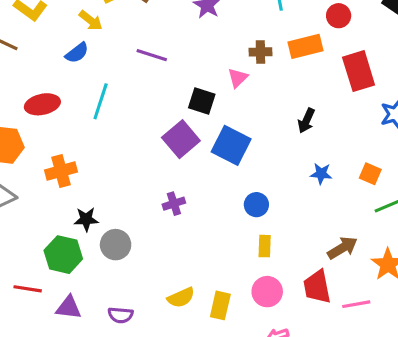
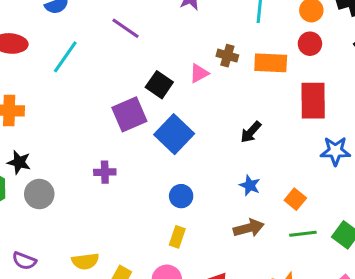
brown arrow: (343, 248) -> (249, 228), moved

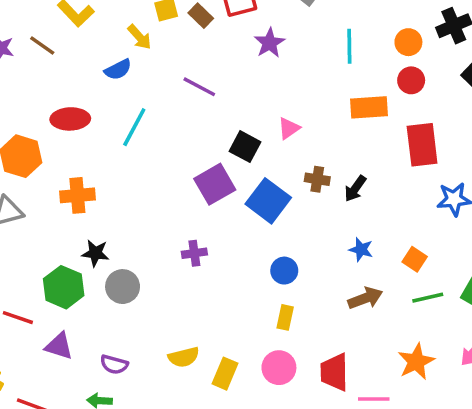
brown cross: (227, 56) -> (317, 179), moved

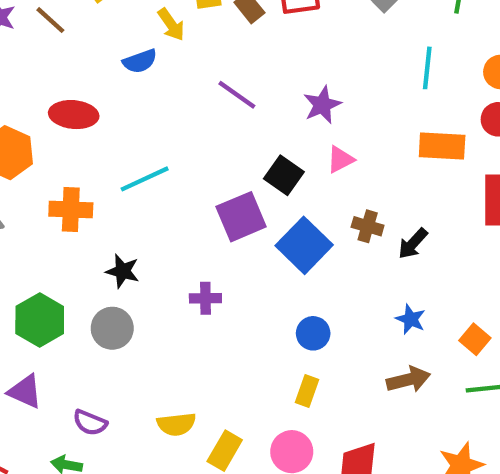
purple star: (270, 43) -> (322, 105), moved
cyan line: (134, 127) -> (145, 179), moved, turned 30
black star: (95, 253) -> (123, 271), moved

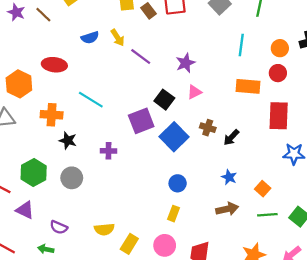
yellow arrow: (171, 24) -> (118, 38), moved
cyan line: (145, 179) -> (91, 100), turned 55
black star: (123, 271) -> (68, 140), moved
purple cross: (205, 298) -> (108, 151), moved

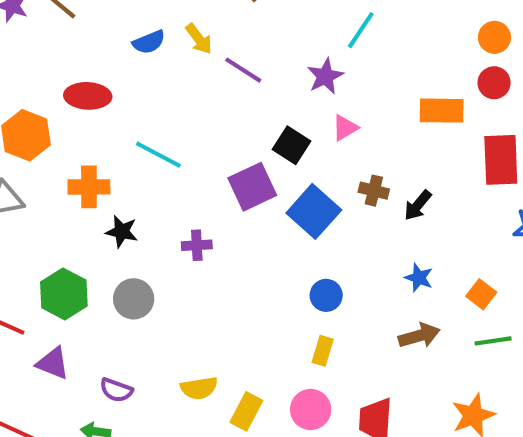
cyan line: (241, 45) -> (361, 30), moved, turned 30

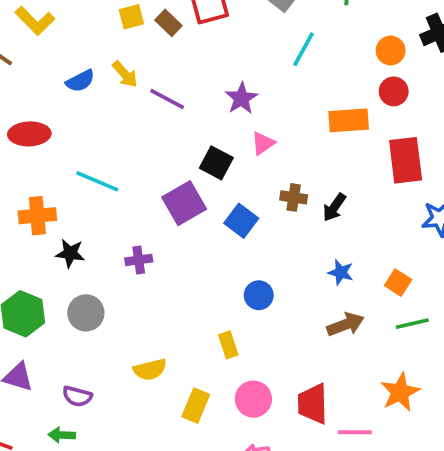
cyan line: (361, 30) -> (303, 49), moved
blue square: (314, 211) -> (241, 221), size x0.7
yellow rectangle: (323, 351) -> (228, 345), moved, turned -30
yellow semicircle: (199, 388) -> (150, 370), moved

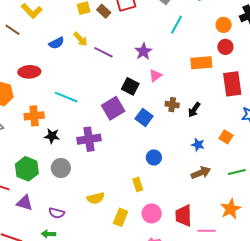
purple cross: (139, 260) -> (89, 139), size x1.6
orange square: (398, 283) -> (226, 137), moved

